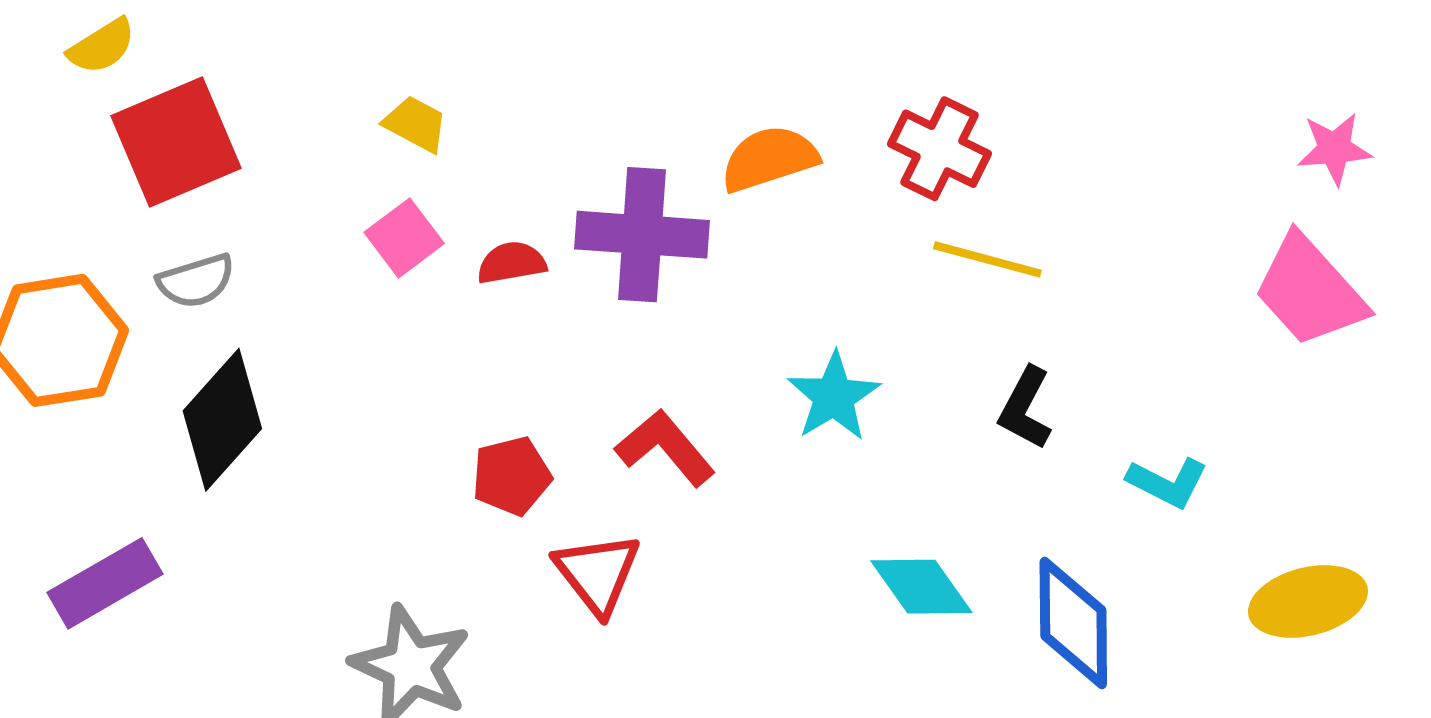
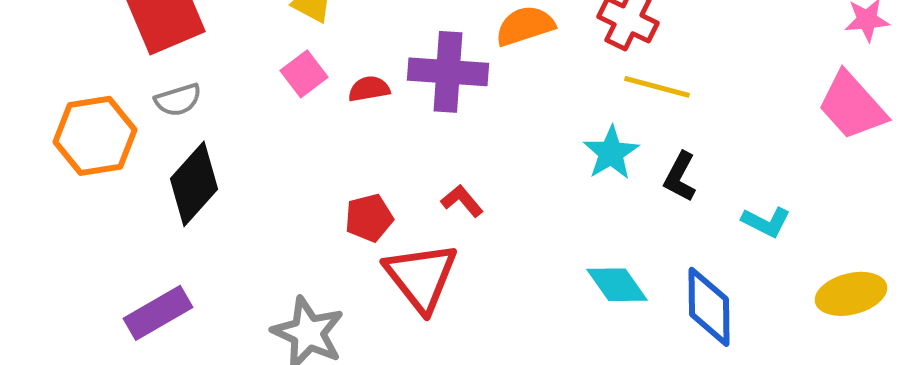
cyan star: (834, 397) -> (611, 153), moved
red L-shape: (665, 448) -> (462, 201), size x0.7
red triangle: (597, 573) -> (421, 277), size x1.4
purple rectangle: (105, 583) -> (158, 313), moved

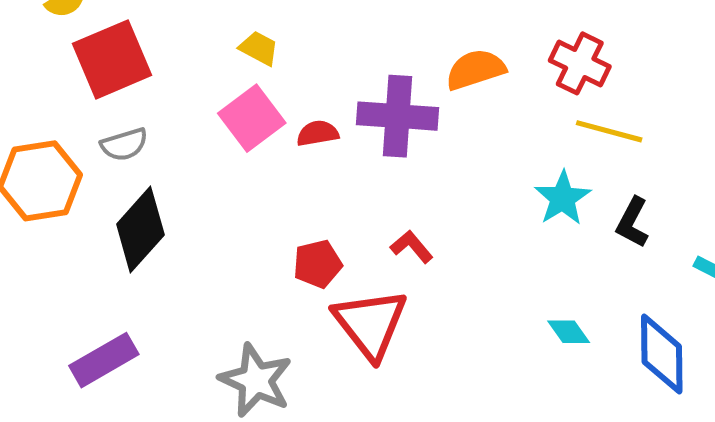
pink square: (304, 74) -> (252, 118), size x1.4
cyan diamond: (617, 285) -> (569, 332), size x0.7

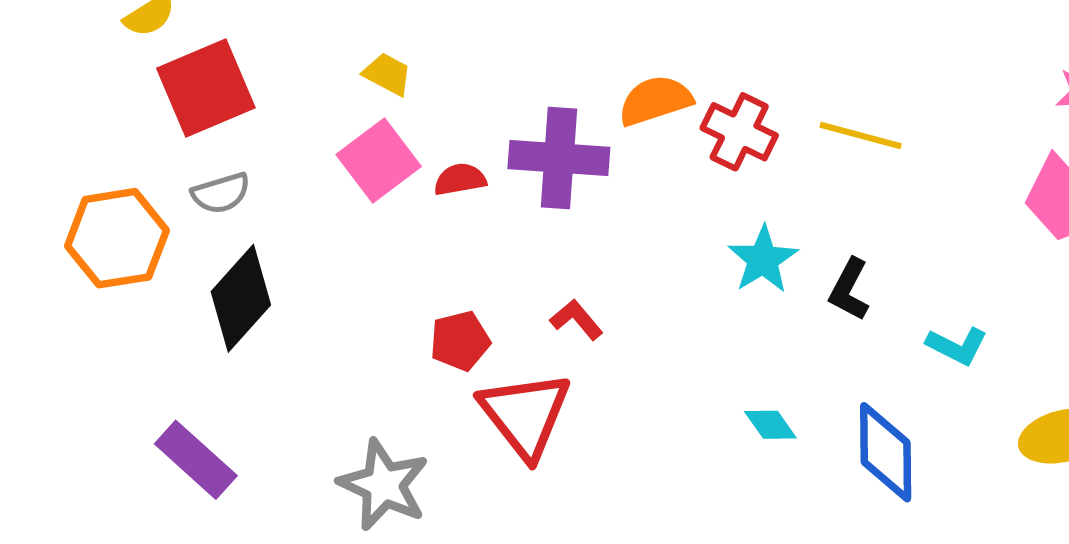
red cross: (580, 63) -> (739, 132), moved
yellow line: (609, 131) -> (861, 136), moved
purple rectangle: (104, 360) -> (196, 460), turned 72

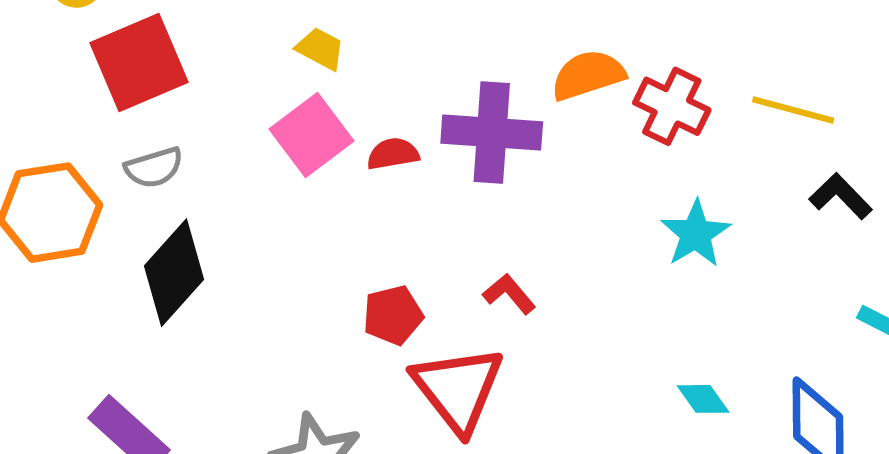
black L-shape: (849, 290) -> (841, 196), moved, turned 108

